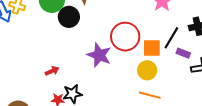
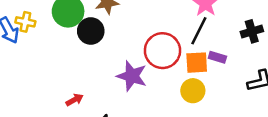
black line: (171, 38) -> (199, 31), moved
purple rectangle: (183, 53) -> (217, 57), moved

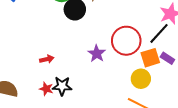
orange square: (197, 63) -> (150, 58), turned -30
purple star: (132, 76) -> (97, 54), size x0.7

